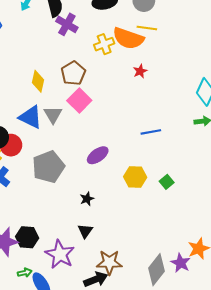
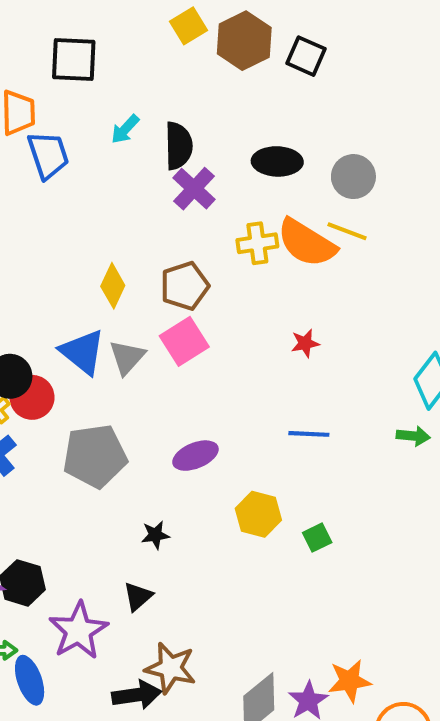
red star: (140, 71) -> (305, 343), moved

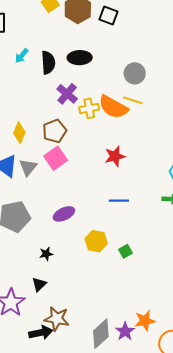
black ellipse: (277, 161) -> (80, 58), moved
purple cross: (194, 189) -> (67, 94), moved
red star: (305, 343) -> (115, 156), size x1.5

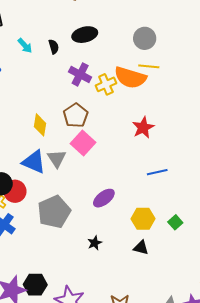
cyan arrow: (22, 56) -> (25, 46), turned -70
black semicircle: (48, 63) -> (54, 47), size x0.6
black triangle: (39, 284) -> (141, 248), moved, turned -49

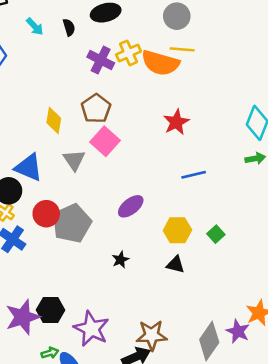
yellow cross: (106, 84) -> (129, 53), moved
blue triangle: (34, 162) -> (29, 167), moved
red circle: (15, 191) -> (46, 214), moved

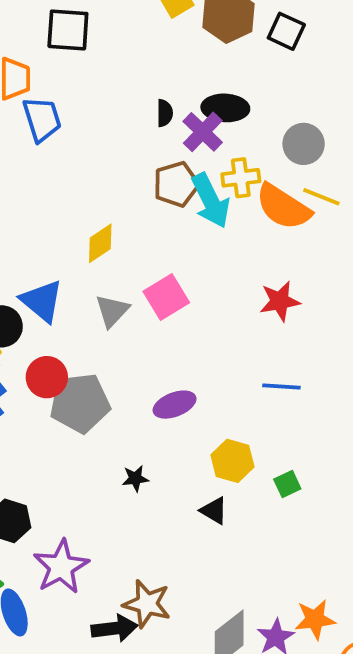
gray circle: (177, 16) -> (304, 144), moved
cyan arrow: (35, 27) -> (211, 201), moved, size x1.8
purple cross: (101, 60) -> (203, 132), moved
brown pentagon: (96, 109) -> (176, 184), moved
yellow diamond: (54, 120) -> (100, 243), turned 30

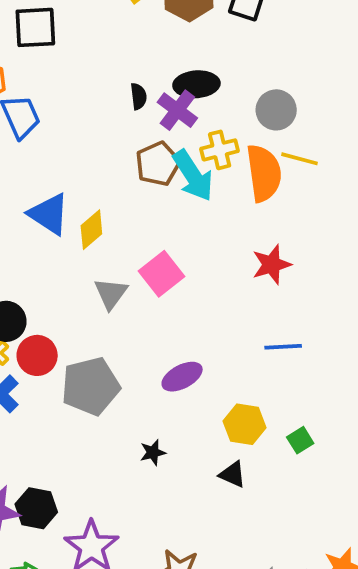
orange semicircle: (283, 207) -> (264, 173), turned -124
blue triangle: (42, 301) -> (49, 214), moved
red circle: (47, 377) -> (37, 355), moved

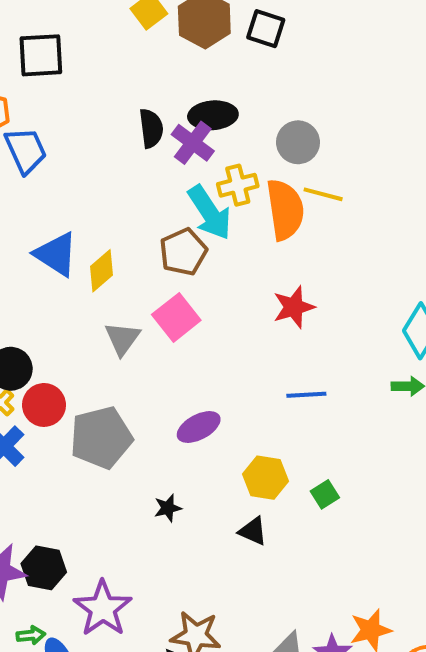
black semicircle: (138, 96) -> (151, 128), size x1.4
brown pentagon: (158, 164) -> (183, 252), moved

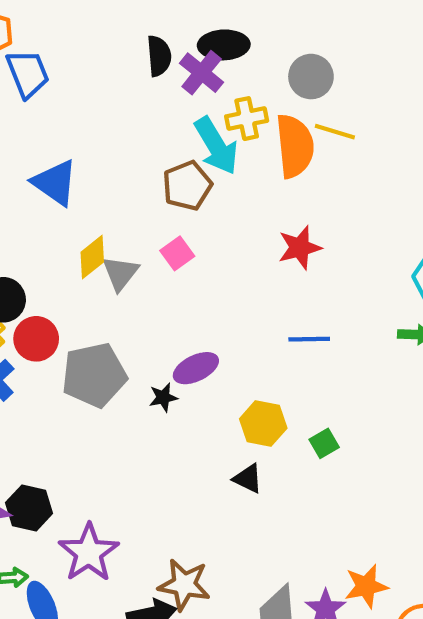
yellow diamond: (101, 271) -> (92, 257), moved
pink square: (176, 317) -> (177, 253), size x0.7
black star: (168, 508) -> (163, 397), moved

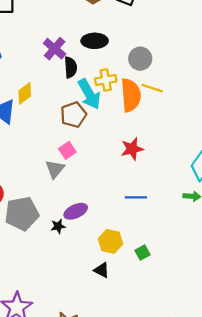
black semicircle: (159, 56) -> (71, 67), moved
purple cross: (202, 73) -> (55, 49), moved
yellow diamond: (92, 257) -> (25, 93), moved
gray triangle: (120, 273) -> (55, 169), moved

